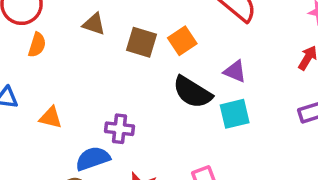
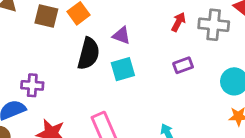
black semicircle: (192, 92) -> (89, 54), turned -104

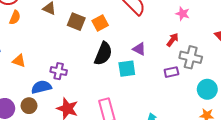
gray cross: (214, 25) -> (191, 57), moved
purple triangle: (121, 35) -> (139, 49), moved

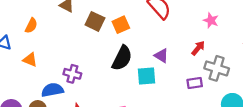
orange semicircle: (15, 17) -> (31, 26), moved

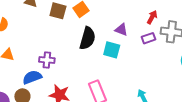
cyan square: (146, 76) -> (112, 50), turned 30
purple rectangle: (195, 83) -> (148, 38), moved

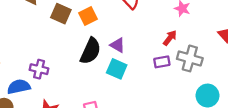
purple triangle: (121, 30) -> (118, 45), moved

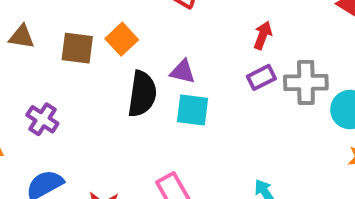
gray cross: (190, 58) -> (306, 82), moved
purple cross: (39, 69) -> (42, 119), moved, turned 36

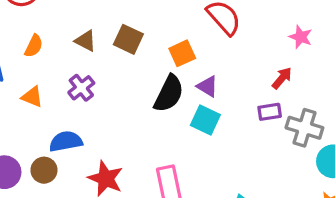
brown triangle: (22, 37) -> (86, 41), moved
orange square: (122, 39) -> (182, 53), moved

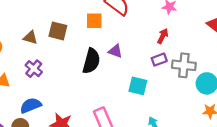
orange square: (182, 53) -> (94, 21), moved, turned 36
cyan square: (205, 120) -> (138, 86), moved

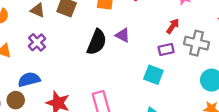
gray cross: (184, 65) -> (197, 43), moved
cyan square: (138, 86) -> (153, 75), moved

